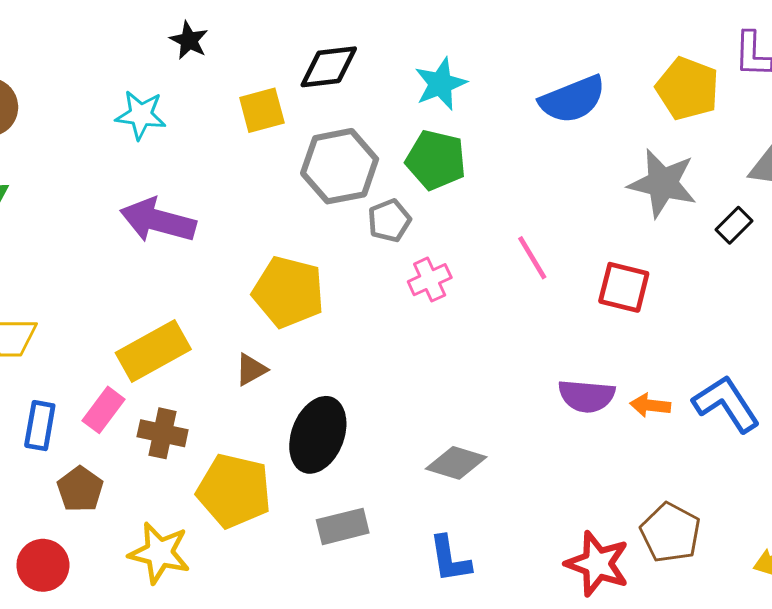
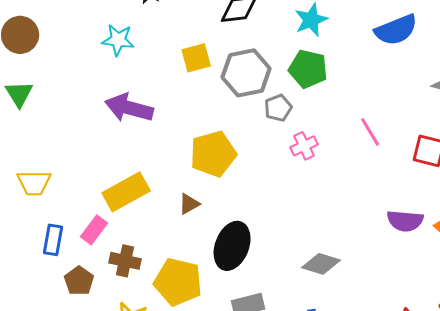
yellow square: (262, 110) -> (196, 58), moved
yellow pentagon: (288, 292) -> (213, 154), turned -30
brown cross: (163, 433) -> (125, 261), moved

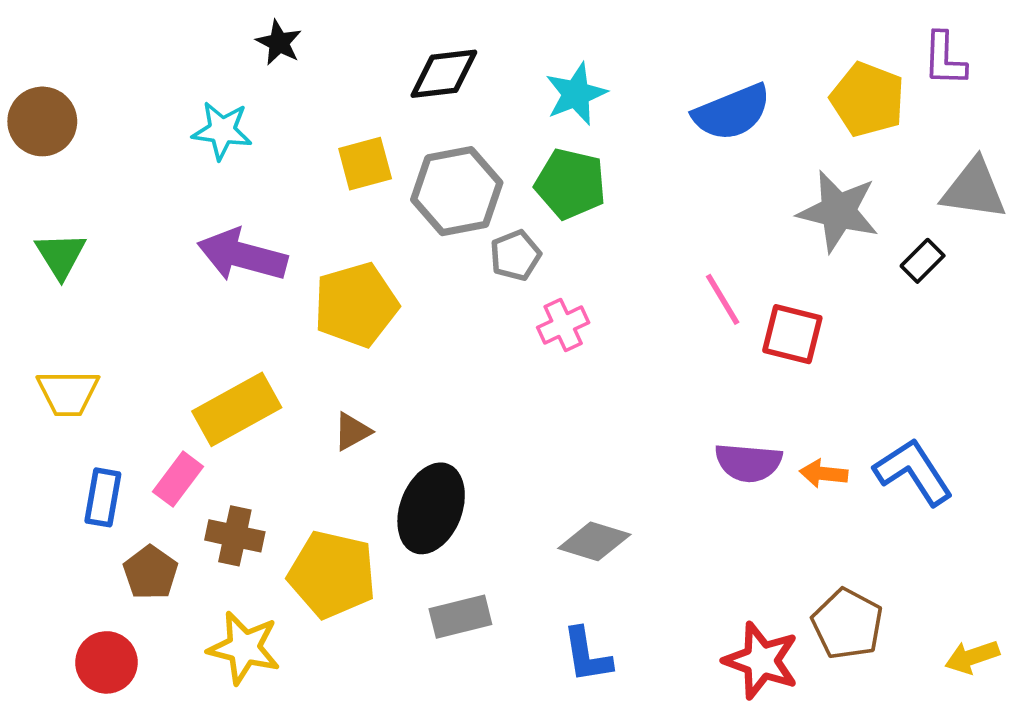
green triangle: (19, 94) -> (61, 255), moved
pink line: (370, 132) -> (723, 299), moved
yellow pentagon: (213, 154) -> (356, 305), moved

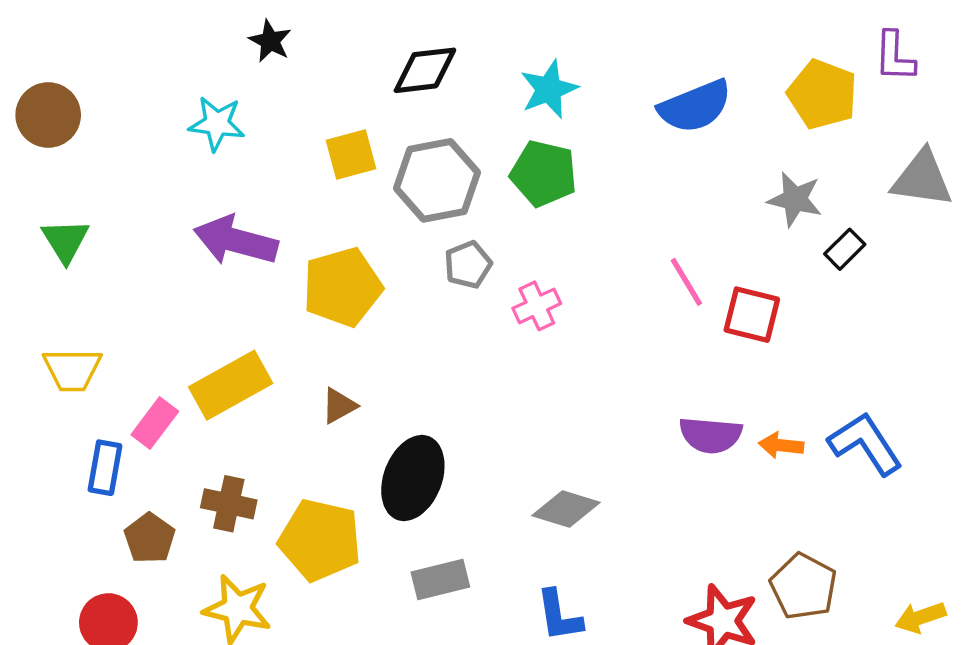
gray star: (838, 211) -> (795, 199), size x0.7
gray pentagon: (515, 255) -> (468, 265), moved
black rectangle: (923, 261) -> (845, 249), moved
pink rectangle: (178, 479) -> (155, 423), moved

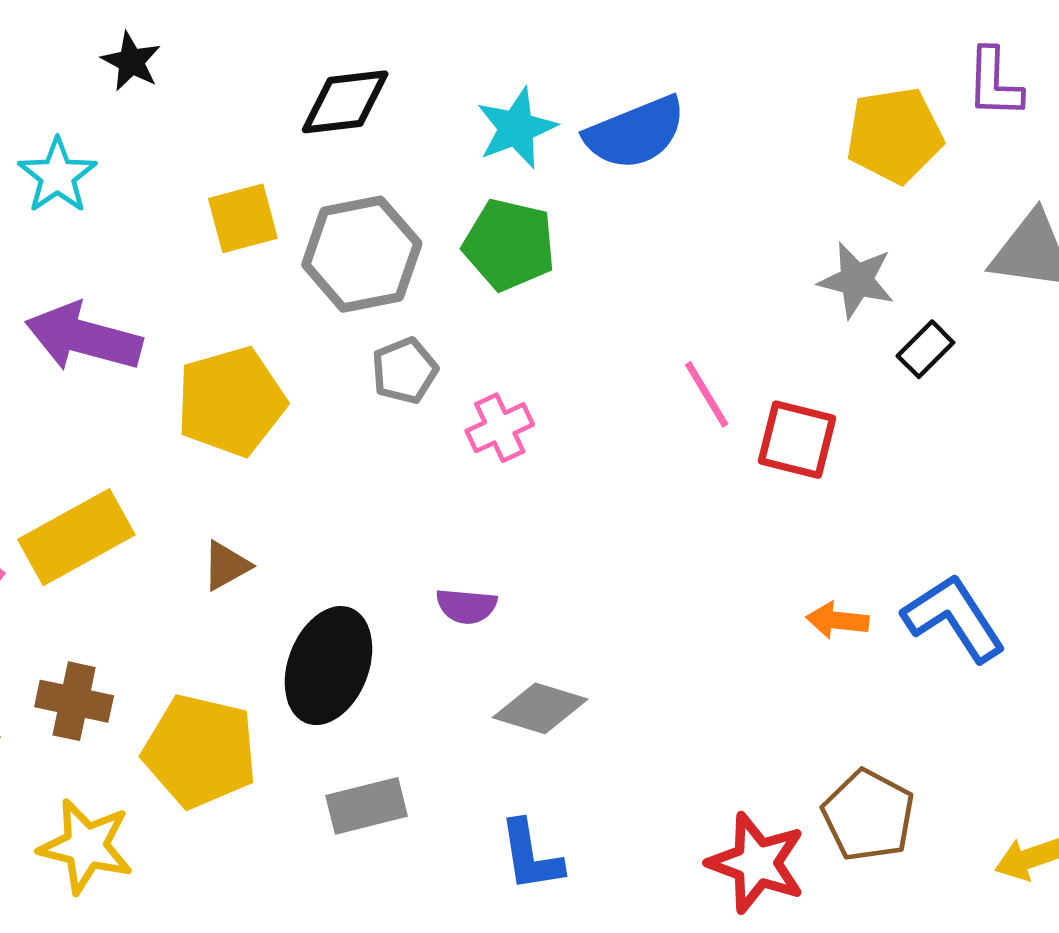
yellow pentagon: (822, 94) -> (895, 135), turned -30
blue semicircle: (695, 106) -> (635, 133), moved
cyan star: (217, 124) -> (57, 176), turned 30
purple semicircle: (711, 435) -> (466, 606), moved, size x0.7

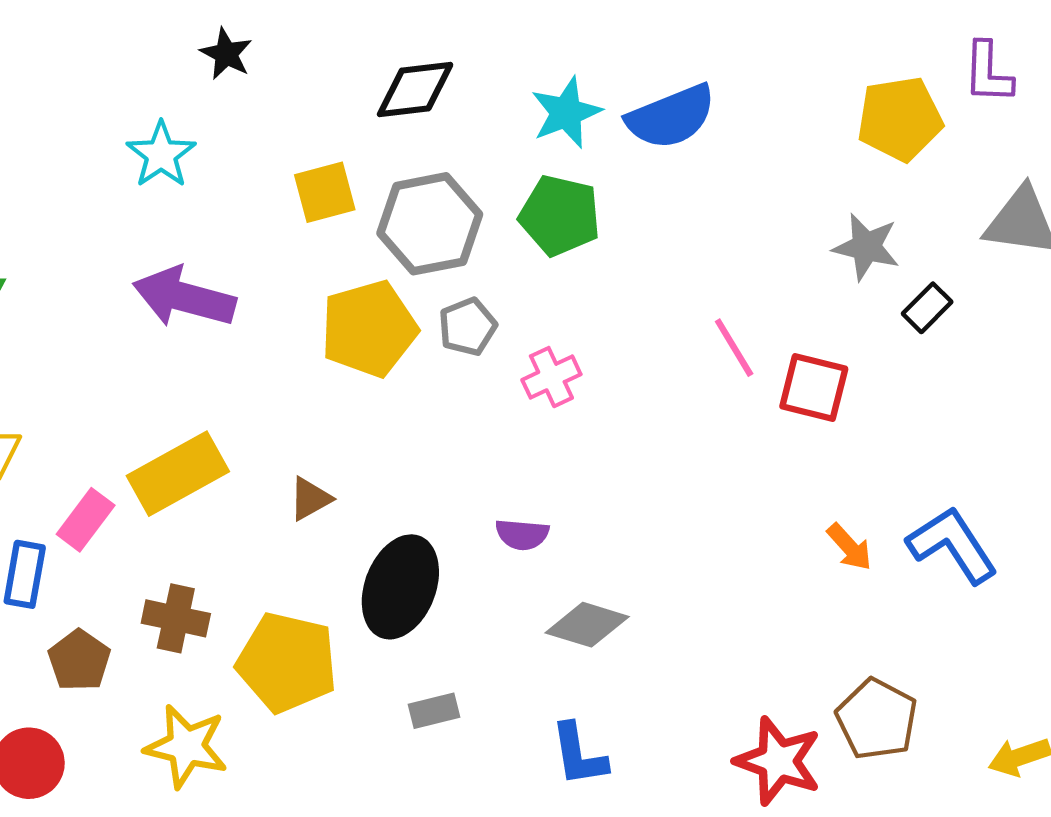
yellow pentagon: (231, 402) -> (369, 329), moved
orange arrow: (837, 620) -> (849, 547), turned -138
gray rectangle: (367, 806) -> (434, 711), size x0.7

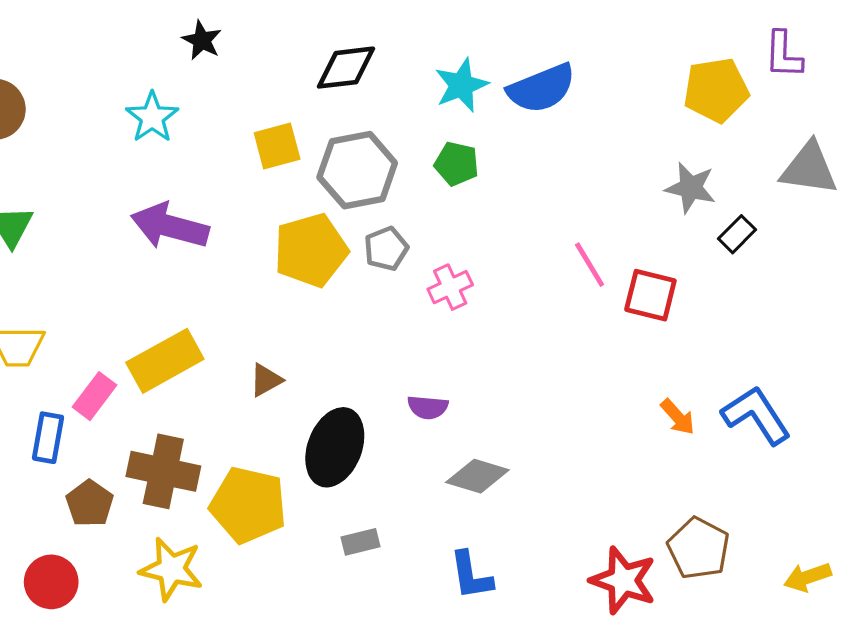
green pentagon: (560, 215) -> (457, 164), size x0.7
brown cross: (176, 618) -> (163, 471), size x1.4

